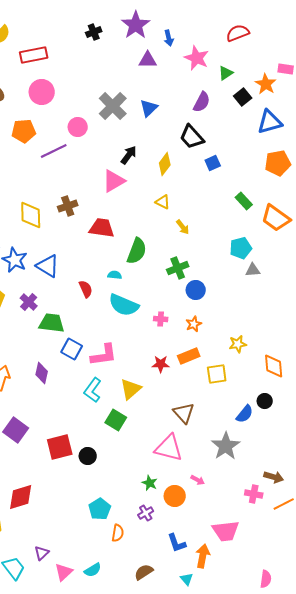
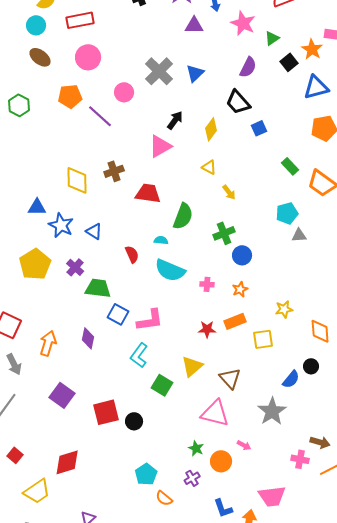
purple line: (54, 151) -> (100, 116), turned 68
blue triangle: (48, 266) -> (94, 231), size x0.7
yellow triangle: (131, 389) -> (192, 366), moved
orange semicircle: (118, 533) -> (164, 498), turned 120

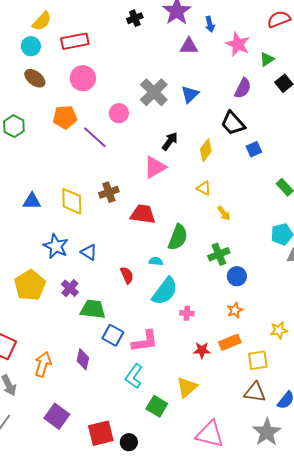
blue triangle: (37, 207) -> (32, 201), moved
cyan semicircle: (170, 270) -> (165, 291), turned -76
pink cross: (207, 284) -> (187, 313), moved
brown triangle: (230, 378) -> (255, 392), moved, turned -40

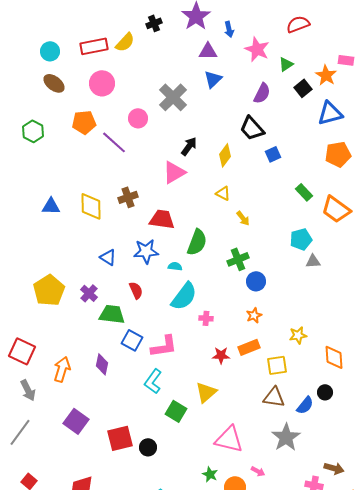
yellow semicircle: (42, 21) -> (125, 42), moved
blue triangle: (190, 94) -> (213, 79), moved
blue star: (56, 246) -> (146, 251), moved, turned -30
red semicircle: (127, 275) -> (136, 290), moved

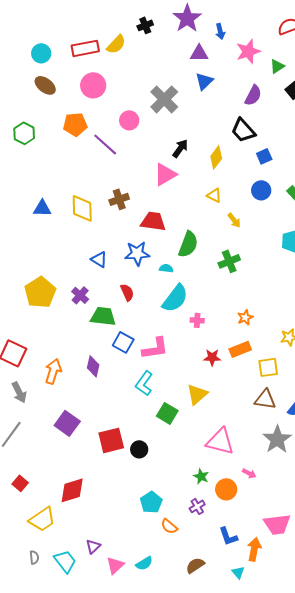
pink star: (257, 49) -> (248, 51), turned 30
blue circle: (256, 281) -> (261, 190), moved

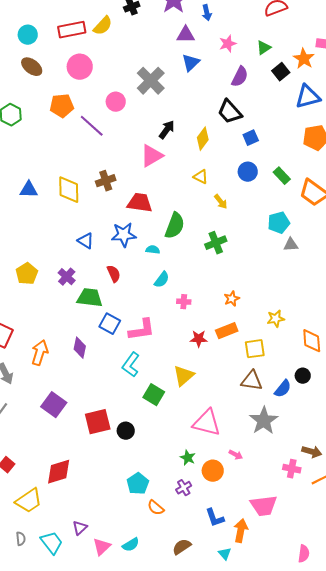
pink star: (248, 51) -> (228, 44), moved, size x0.7
yellow pentagon: (40, 292) -> (27, 274), size x0.7
cyan semicircle: (175, 298) -> (162, 280), size x0.6

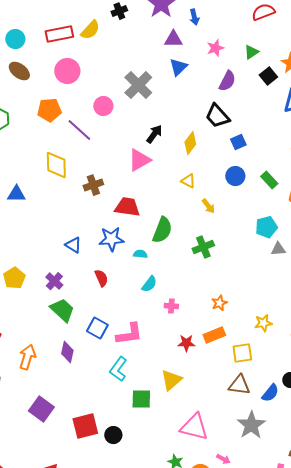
yellow diamond: (69, 190) -> (56, 165), moved
green trapezoid: (90, 298) -> (62, 310), moved, turned 36
green square: (154, 395) -> (141, 399), turned -30

